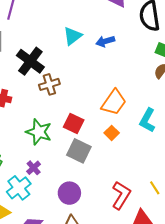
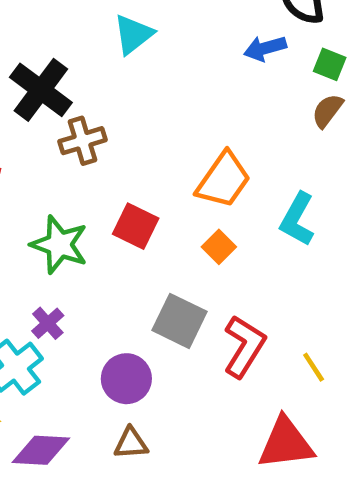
blue arrow: (105, 41) -> (265, 48), moved
gray square: (79, 151) -> (180, 321), moved
red L-shape: (121, 195) -> (244, 346), moved

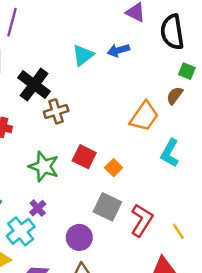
blue arrow: (265, 48) -> (118, 50), moved
brown semicircle: (327, 111) -> (175, 96), moved
orange trapezoid: (223, 180) -> (144, 116), moved
orange square: (219, 247) -> (114, 168), moved

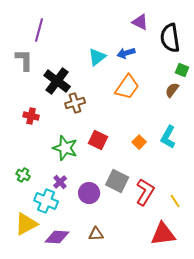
orange trapezoid: (144, 116) -> (127, 87), moved
orange square: (114, 168) -> (139, 142), moved
cyan cross: (21, 231) -> (46, 201), turned -30
purple circle: (79, 237) -> (89, 193), moved

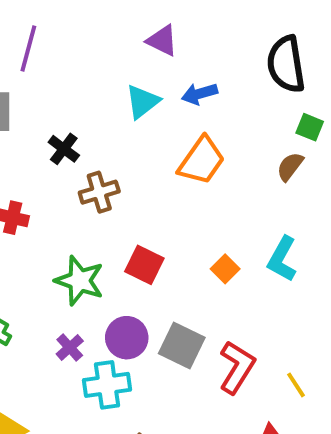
purple triangle: (140, 22) -> (162, 41), moved
black cross: (57, 81) -> (64, 149), size x0.6
purple circle: (89, 193) -> (127, 338), moved
cyan cross: (46, 201) -> (107, 385), moved, turned -30

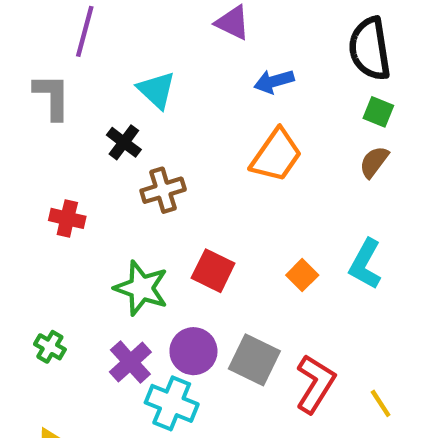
cyan triangle: (142, 102) -> (156, 90), moved, turned -39
green square: (310, 127) -> (378, 112), moved
purple cross: (70, 348) -> (130, 362), size x1.4
cyan cross: (107, 385) -> (172, 403), turned 30

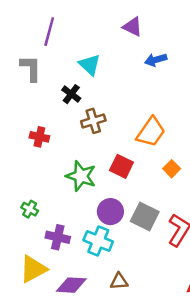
orange trapezoid: (276, 155) -> (151, 132), moved
purple cross: (130, 362) -> (58, 237), moved, turned -35

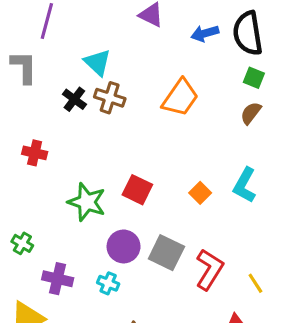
blue arrow: (156, 60) -> (205, 33), moved
brown cross: (93, 121) -> (110, 98), moved, turned 35
orange trapezoid: (151, 132) -> (180, 98), moved
cyan cross: (98, 241) -> (108, 283), size x0.6

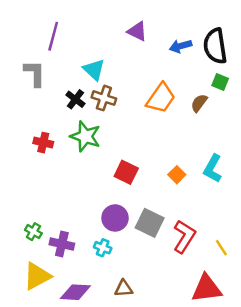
brown semicircle: (251, 113) -> (199, 103), moved
green star: (87, 202) -> (85, 136), moved
green cross: (22, 243) -> (33, 232), moved

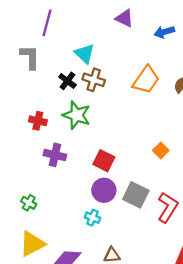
red square: (126, 172) -> (104, 161), moved
purple cross: (62, 244) -> (55, 155), moved

